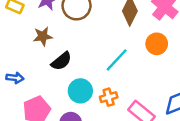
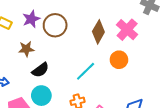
cyan circle: (80, 91) -> (41, 96), moved

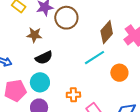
orange circle: (119, 60) -> (119, 73), moved
cyan line: (86, 71) -> (95, 58), moved

